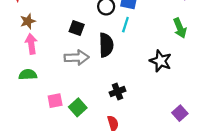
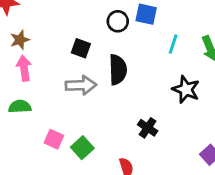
cyan line: (125, 25) -> (173, 44), moved
black cross: (117, 92) -> (148, 128), moved, turned -35
pink square: (55, 101) -> (54, 139), turned 35

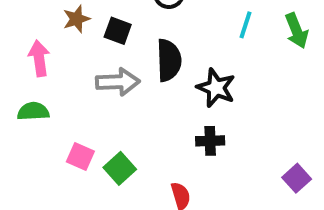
brown star: (20, 40) -> (76, 19), moved
black star: (186, 89) -> (216, 88), moved
black cross: (148, 128) -> (210, 141), turned -36

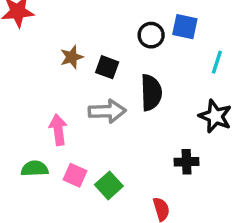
pink arrow: (39, 58) -> (58, 130), moved
black star: (216, 88) -> (215, 116), moved
green semicircle: (33, 111) -> (35, 169), moved

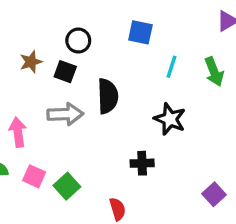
black circle: (151, 35) -> (78, 41), moved

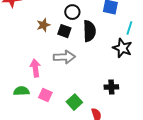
black semicircle: (108, 96) -> (89, 31), moved
black star: (170, 119) -> (122, 48), moved
green square: (67, 186) -> (74, 102), moved

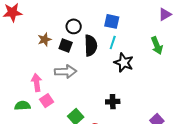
cyan line: (129, 28) -> (113, 42), moved
pink square: (45, 95) -> (47, 101), moved, turned 32

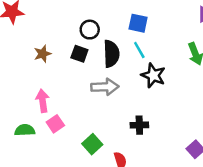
brown star: (45, 39) -> (43, 54), moved
cyan line: (113, 42) -> (139, 50), turned -48
gray arrow: (66, 72) -> (105, 87), moved

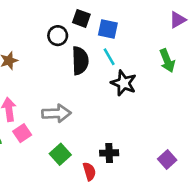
black square: (79, 54) -> (81, 18), moved
gray arrow: (105, 87) -> (56, 113), moved
black cross: (139, 125) -> (109, 153), moved

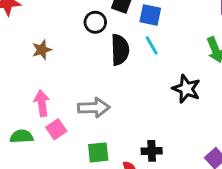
black star: (124, 83) -> (186, 89), moved
green square: (60, 154) -> (98, 152), turned 36

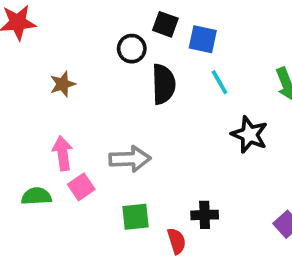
cyan line: (152, 45) -> (220, 82), moved

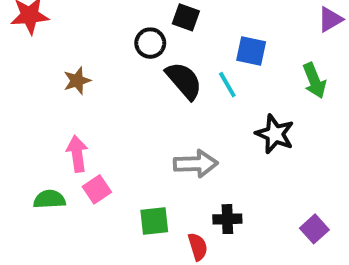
blue square: (203, 39) -> (251, 51), moved
cyan line: (220, 82) -> (227, 85), moved
black semicircle: (163, 84) -> (184, 81), turned -39
gray arrow: (130, 159) -> (196, 164), moved

